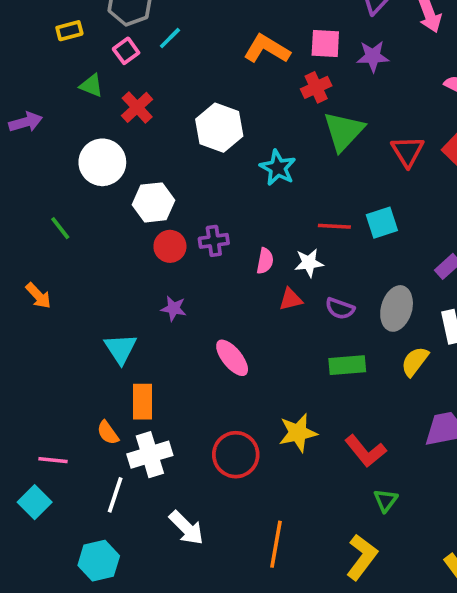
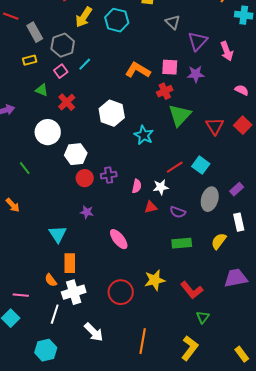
cyan square: (382, 223) -> (201, 165), turned -36
red line: (334, 226) -> (175, 167), turned -36
gray ellipse: (397, 308) -> (210, 199), moved

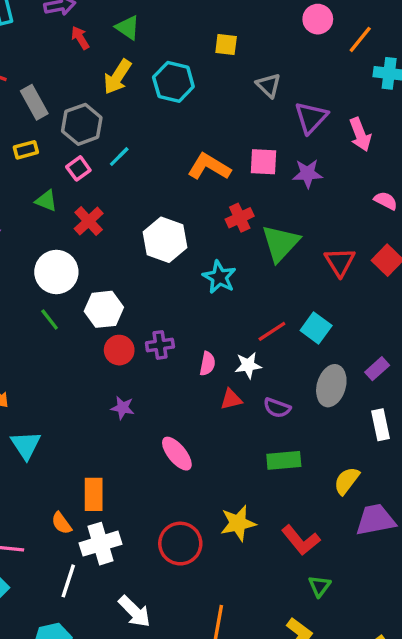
red cross: (165, 91) -> (240, 218), moved
green line: (25, 168) -> (50, 320), moved
cyan triangle: (58, 234) -> (26, 445), moved
yellow semicircle: (219, 241) -> (347, 481), moved

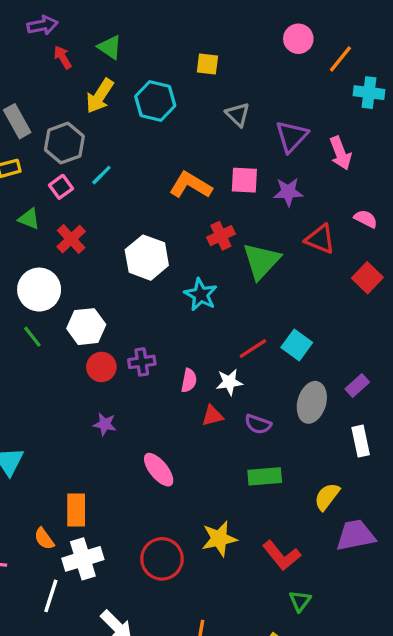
gray triangle: (269, 85) -> (238, 114), moved
red triangle: (340, 262) -> (320, 239), moved, turned -36

